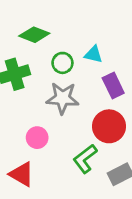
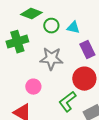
green circle: (62, 63) -> (51, 26), moved

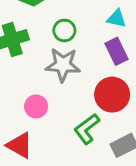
green circle: (51, 26) -> (64, 30), moved
cyan triangle: (73, 28) -> (117, 19), moved

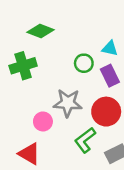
green circle: (64, 30) -> (84, 63), moved
gray star: (63, 65) -> (68, 103), moved

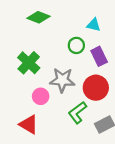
cyan triangle: (110, 48) -> (94, 25), moved
green cross: (23, 66) -> (29, 63), moved, turned -30

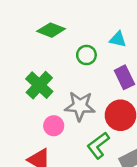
green circle: (76, 45) -> (86, 55), moved

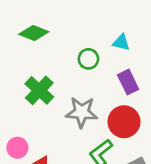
green diamond: (51, 30) -> (34, 33), moved
pink circle: (54, 126) -> (17, 148), moved

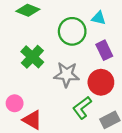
green circle: (88, 59) -> (72, 31), size x1.6

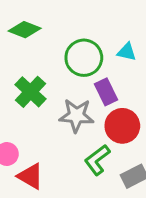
cyan triangle: (99, 18) -> (127, 52), moved
purple rectangle: (104, 50) -> (106, 92), moved

